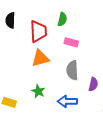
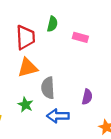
pink rectangle: (71, 42) -> (80, 37), moved
gray semicircle: (72, 70) -> (48, 88), moved

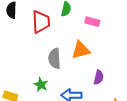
orange triangle: (28, 68) -> (81, 50), moved
gray semicircle: (48, 88) -> (55, 58), moved

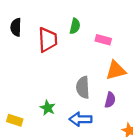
orange triangle: (81, 50) -> (116, 70), moved
gray semicircle: (55, 58) -> (83, 87), moved

